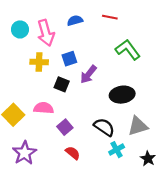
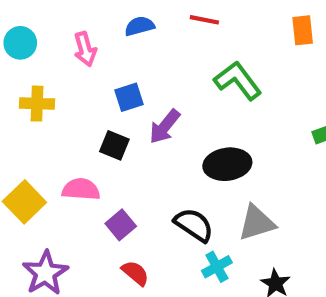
cyan circle: (20, 29) -> (20, 43), moved
pink arrow: (46, 33) -> (85, 49), size x0.7
yellow cross: (39, 62) -> (37, 104), moved

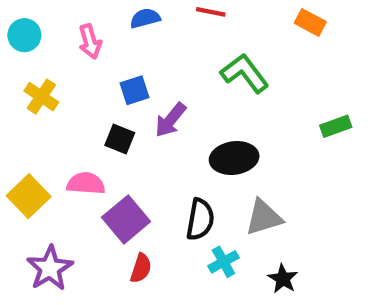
orange rectangle: (303, 30) -> (310, 22), turned -56
yellow cross: (37, 104) -> (41, 97), turned 32
purple square: (121, 225) -> (126, 219), size x1.5
black semicircle: (194, 225) -> (200, 219), turned 66
red semicircle: (135, 273) -> (141, 268), turned 68

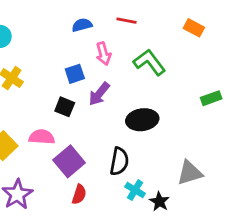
pink arrow: (90, 42) -> (103, 54), moved
gray triangle: (264, 217) -> (190, 173), moved
cyan cross: (223, 262) -> (135, 190), turned -30
black star: (283, 279) -> (159, 202), moved

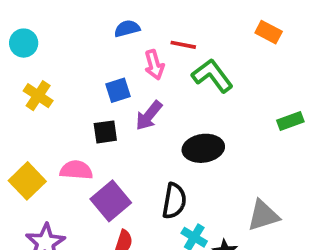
red line: (126, 21) -> (183, 45), moved
black square: (65, 107) -> (105, 132), turned -30

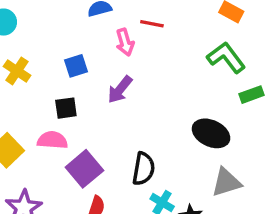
green L-shape: (212, 76) -> (226, 57), moved
blue square: (118, 90) -> (76, 66), moved
black square: (105, 132) -> (66, 108), moved
black ellipse: (203, 148) -> (211, 133), moved, turned 33

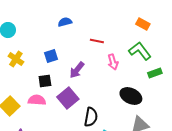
red line: (152, 24) -> (97, 41), moved
pink arrow: (125, 42) -> (113, 62), moved
purple square: (84, 169) -> (68, 98), moved

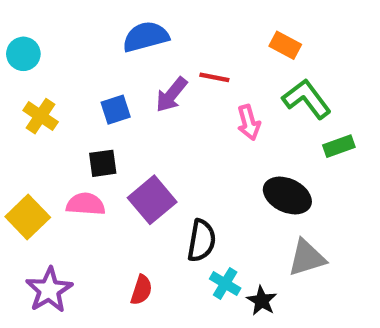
blue semicircle: (65, 22) -> (146, 37), size x1.5
orange rectangle: (143, 24) -> (285, 45), moved
purple arrow: (77, 70) -> (171, 95), moved

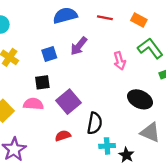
red line: (214, 77) -> (105, 18), moved
gray triangle: (307, 258) -> (150, 132), turned 40
cyan cross: (225, 284) -> (107, 146), turned -35
red semicircle: (141, 290) -> (63, 136), moved, turned -126

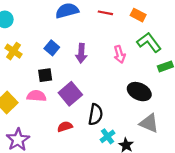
purple arrow: (79, 46) -> (81, 53), moved, turned -36
blue square: (49, 54) -> (52, 48), turned -32
cyan cross: (107, 146) -> (108, 136), turned -32

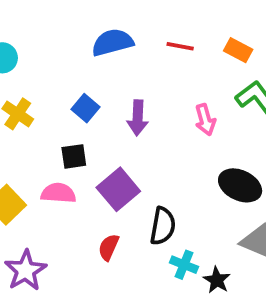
red semicircle: (65, 127) -> (109, 247), turned -48
cyan cross: (108, 136) -> (184, 265), turned -32

